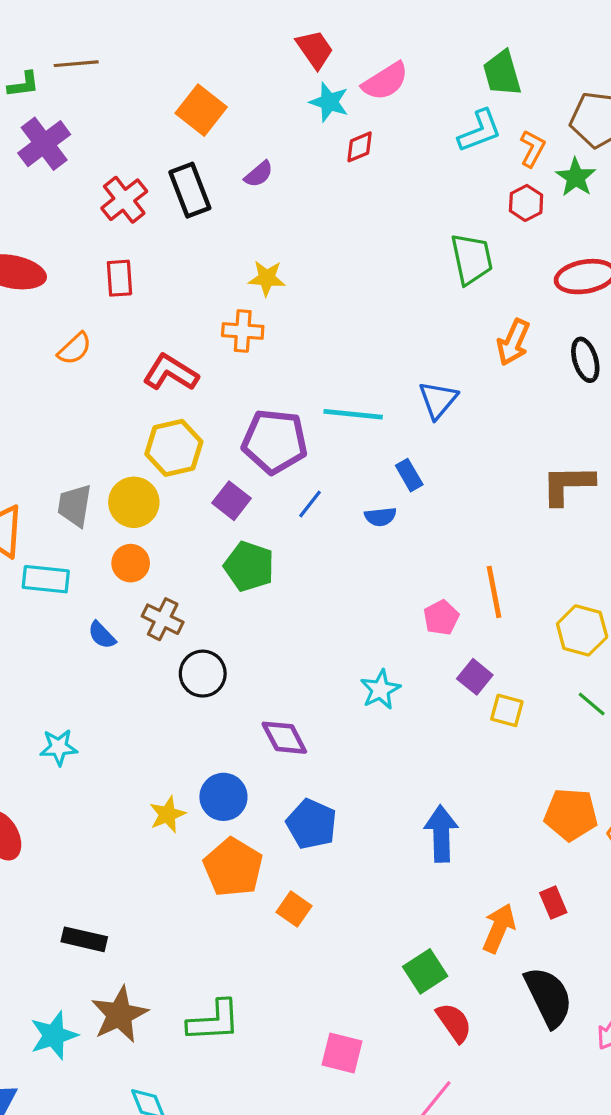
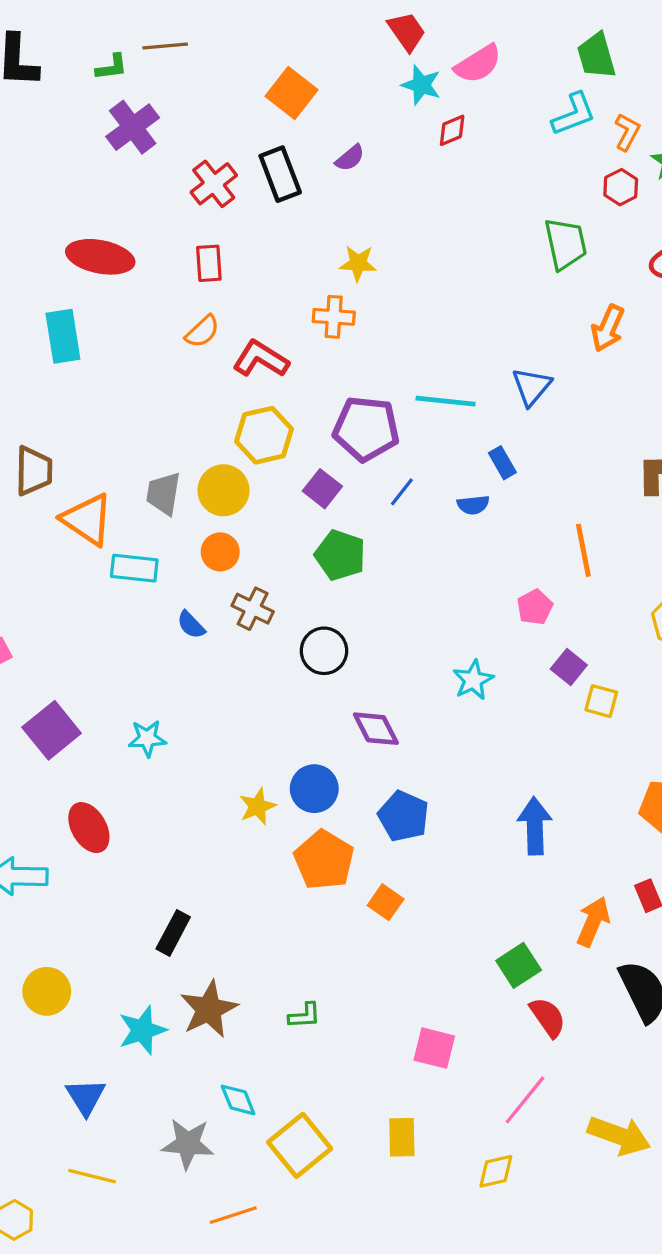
orange semicircle: (75, 349) -> (202, 331), moved
orange line: (494, 592) -> (583, 550), moved
black circle: (203, 674) -> (324, 651), moved
black rectangle: (84, 939) -> (173, 933), turned -75
green L-shape: (214, 1021) -> (305, 1016), size x0.6

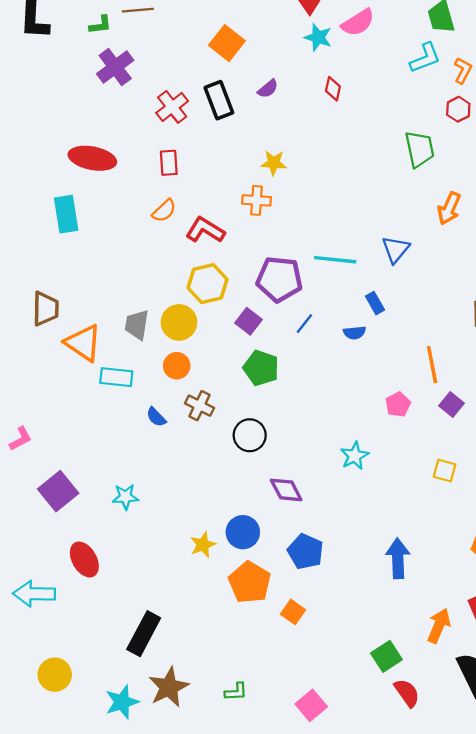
red diamond: (452, 130) -> (333, 89), moved, turned -55
purple square: (569, 667) -> (451, 404), moved
black rectangle: (173, 933) -> (144, 634), size x1.4
pink square: (434, 1048) -> (311, 705), moved, turned 36

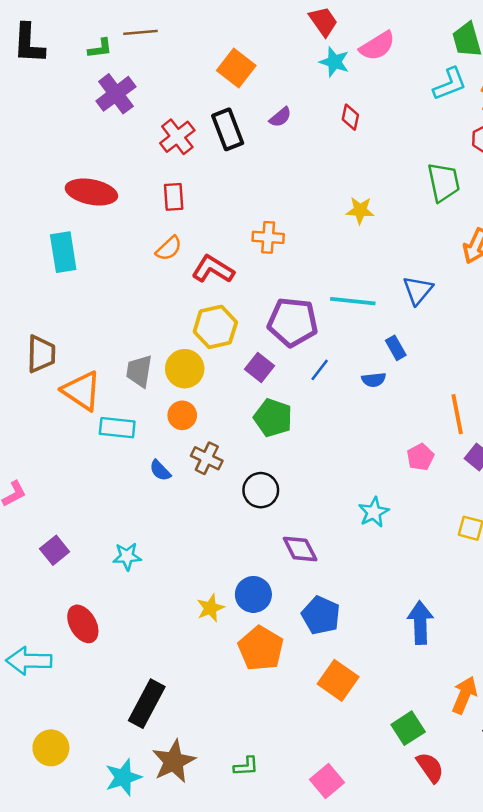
yellow star: (274, 163) -> (360, 210), moved
purple square: (58, 491) -> (55, 550), size x0.7
orange square: (293, 612) -> (338, 680), moved, size x1.5

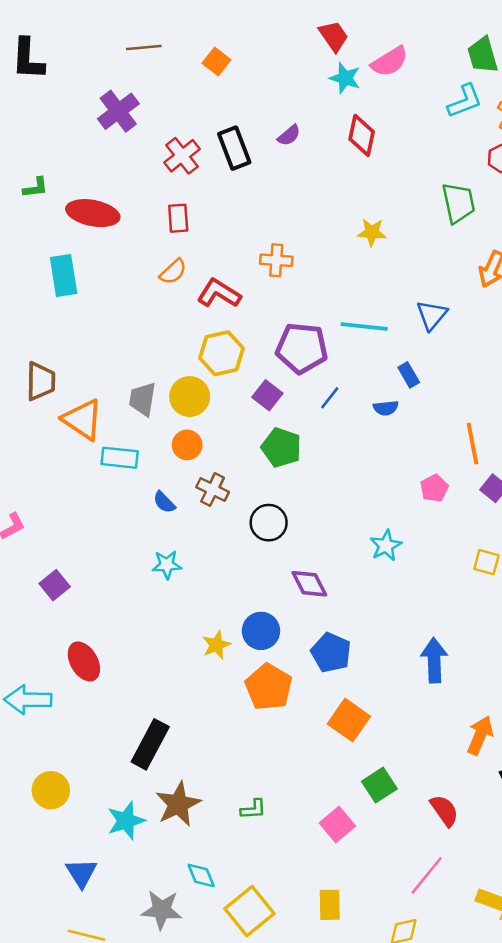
green L-shape: (100, 48) -> (36, 188), moved
orange square: (236, 68) -> (216, 62), moved, size x0.7
red diamond: (350, 117) -> (362, 135), size x1.5
cyan star: (127, 556) -> (167, 565), moved
green square: (408, 728) -> (379, 785), moved

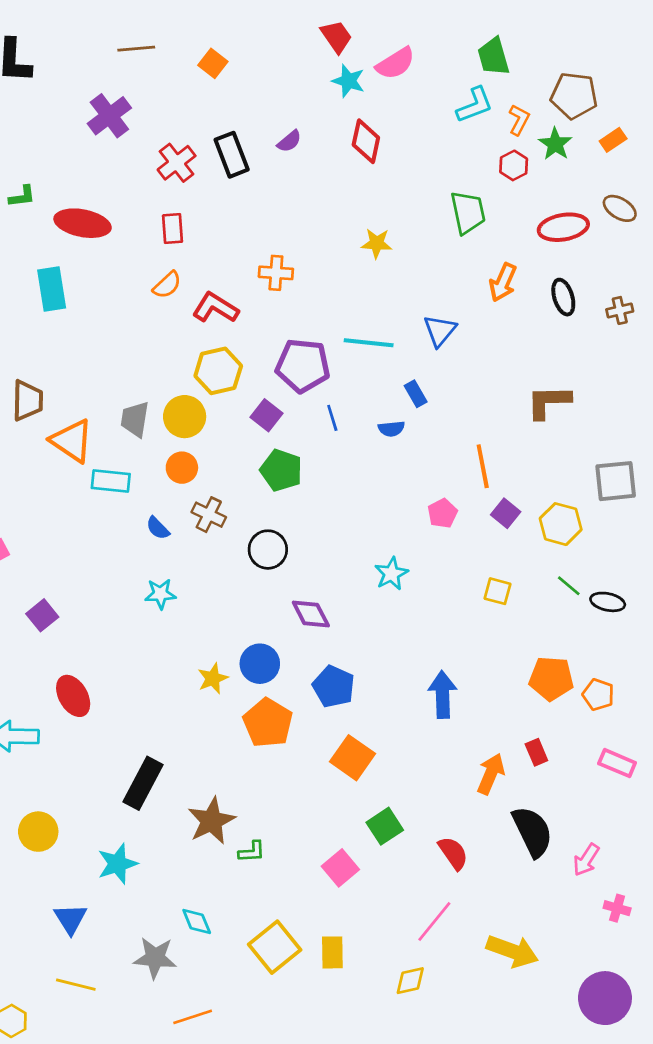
blue line: (330, 398) -> (332, 418), turned -55
brown star: (178, 804) -> (211, 821), moved
yellow square: (250, 911) -> (275, 947), moved

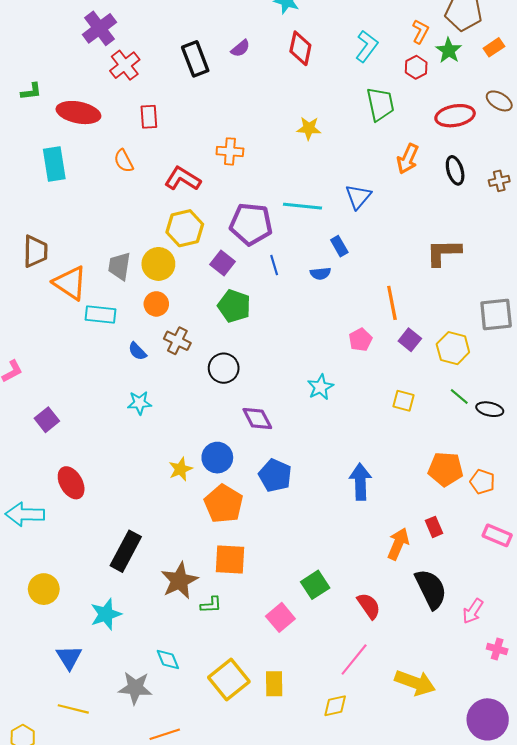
cyan L-shape: (475, 105) -> (367, 46), moved, turned -32
red cross: (177, 163) -> (125, 65), moved
orange semicircle: (167, 285) -> (124, 161), moved, turned 105
orange square: (352, 758) -> (230, 560), moved, turned -32

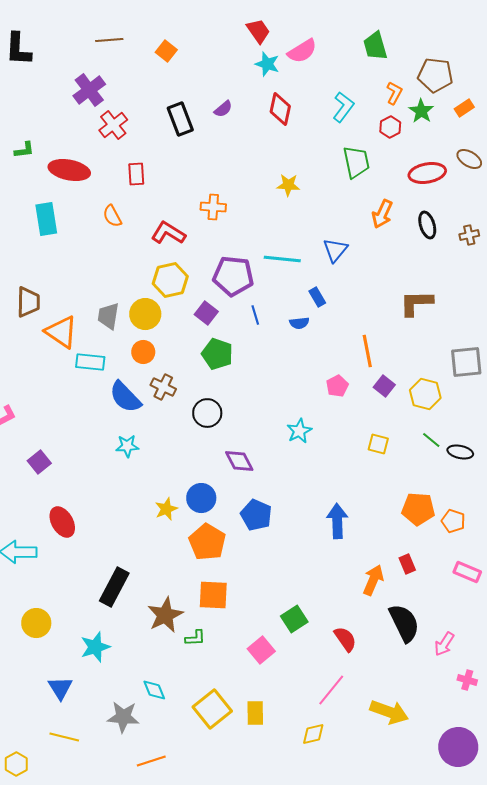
blue semicircle: (137, 351) -> (125, 397), size x1.8

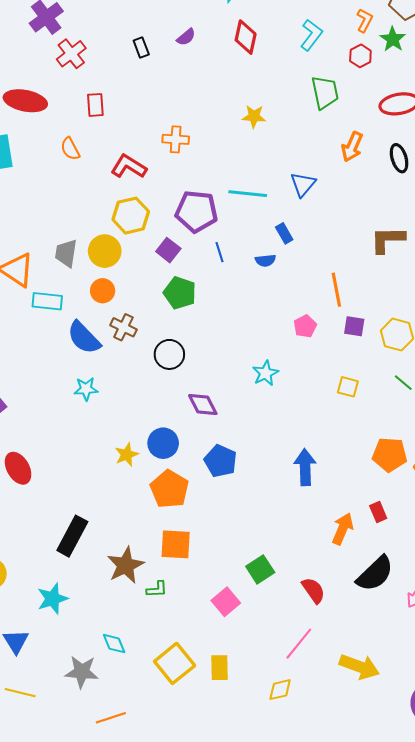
black rectangle: (180, 119) -> (141, 48), size x0.6
purple square: (384, 386) -> (354, 326), turned -30
black semicircle: (404, 623) -> (375, 574), turned 72

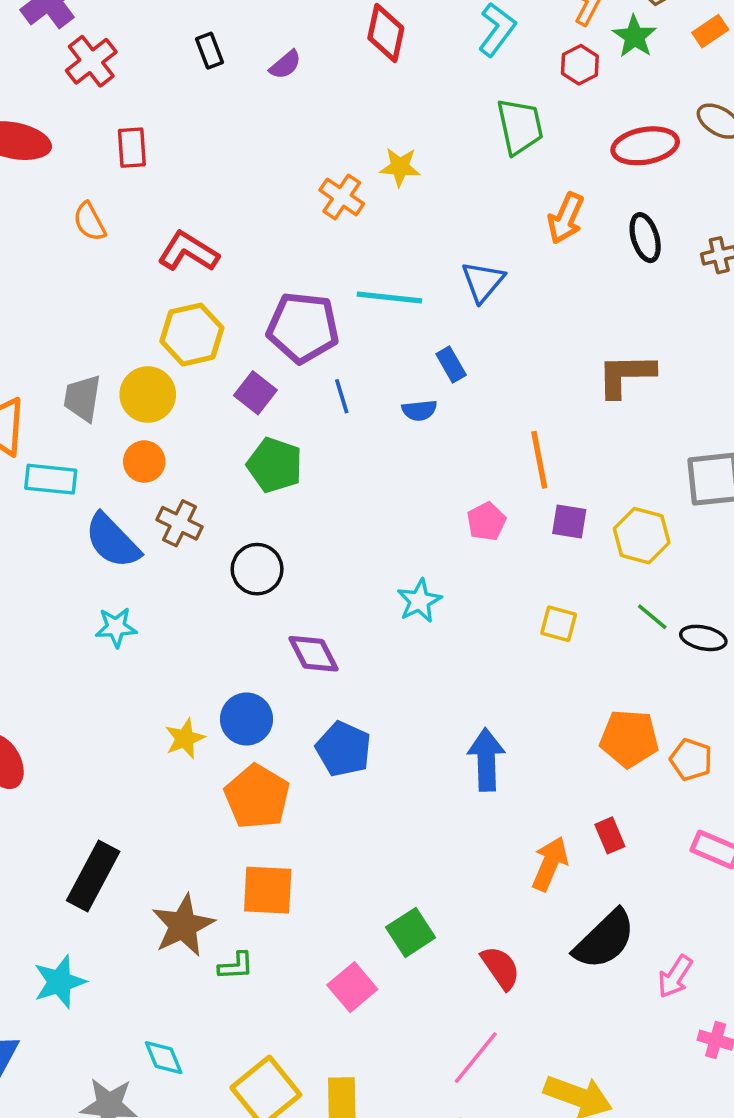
purple semicircle: (186, 37) -> (285, 65), moved
orange cross: (176, 139) -> (342, 197), moved, turned 30

